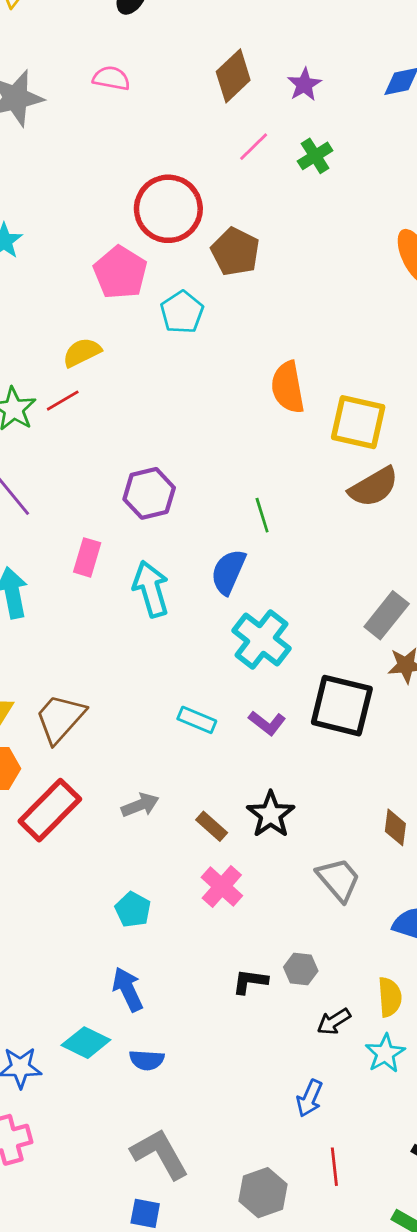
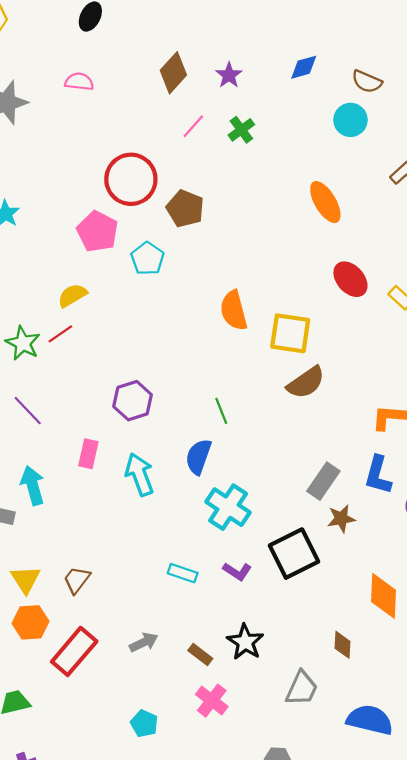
black square: (342, 706) -> (294, 554), turned -36
brown trapezoid: (60, 718) -> (77, 580), size x0.7
gray trapezoid: (339, 879) -> (302, 688), turned 69

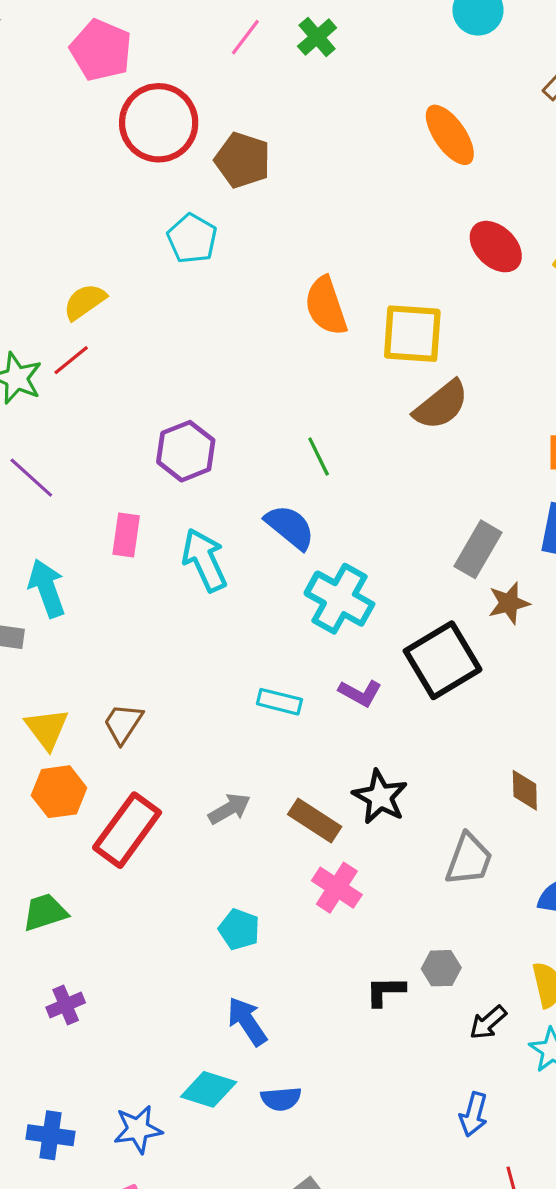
pink pentagon: (97, 231) -> (101, 50), moved
blue semicircle: (198, 457) -> (290, 527), turned 114
brown rectangle: (200, 654) -> (315, 820), size x1.4

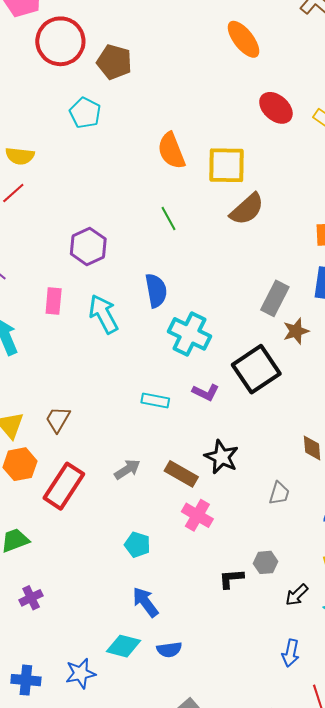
yellow semicircle: (85, 302) -> (20, 156), turned -136
green line: (319, 456) -> (168, 219), moved
blue semicircle: (290, 527) -> (156, 291), turned 44
gray trapezoid: (469, 859) -> (279, 493), size x0.7

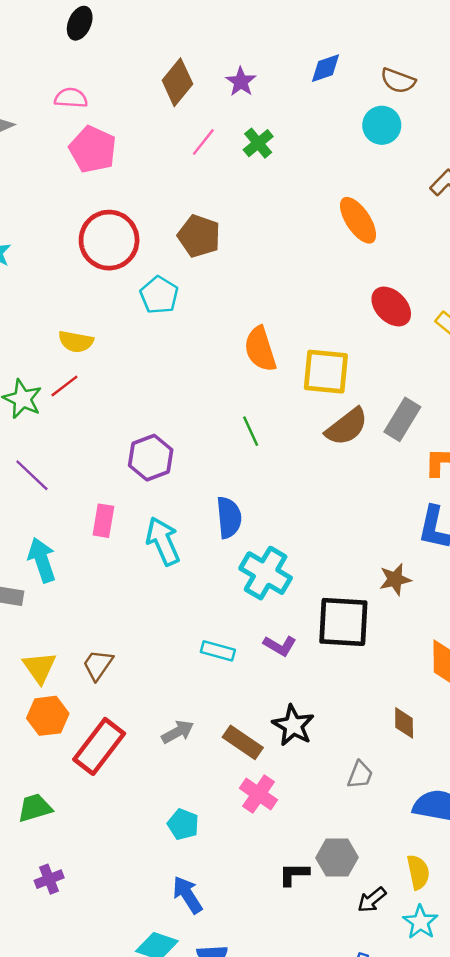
red circle: (60, 41) -> (109, 240), moved
gray rectangle: (275, 298) -> (402, 419), moved
black square: (256, 369) -> (343, 622), turned 33
gray hexagon: (266, 562) -> (337, 858), size x1.4

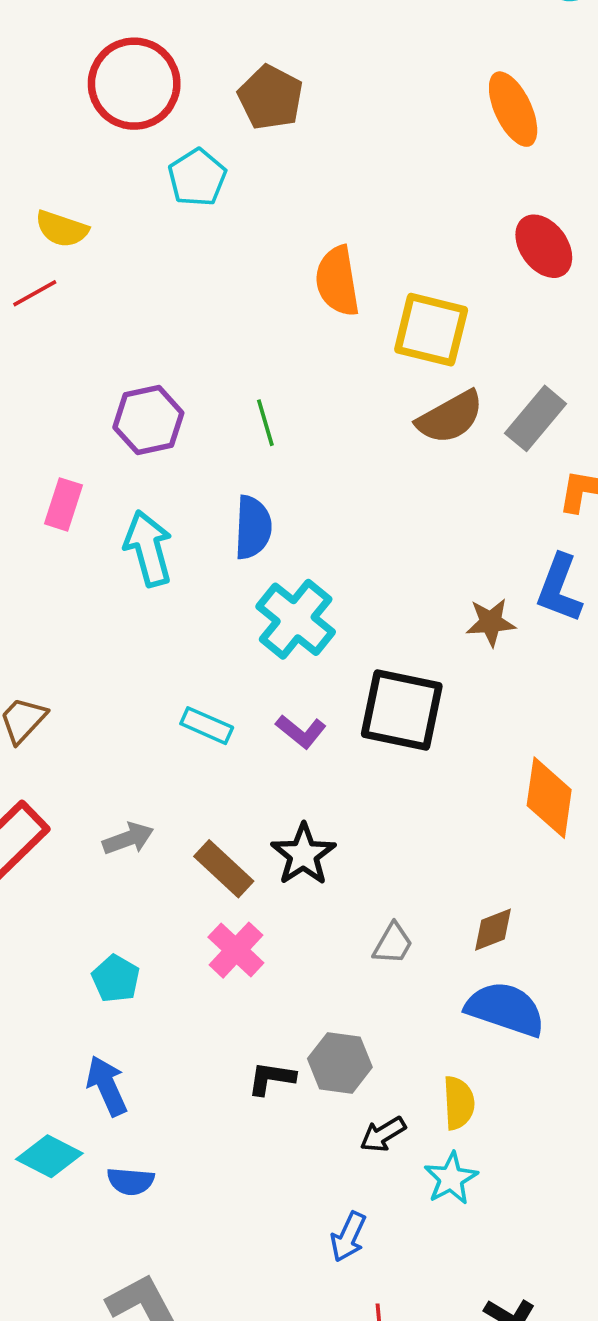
green line: (251, 431) -> (265, 423), moved
brown star: (395, 579) -> (491, 622), moved
brown diamond: (404, 723) -> (493, 930), moved, turned 60

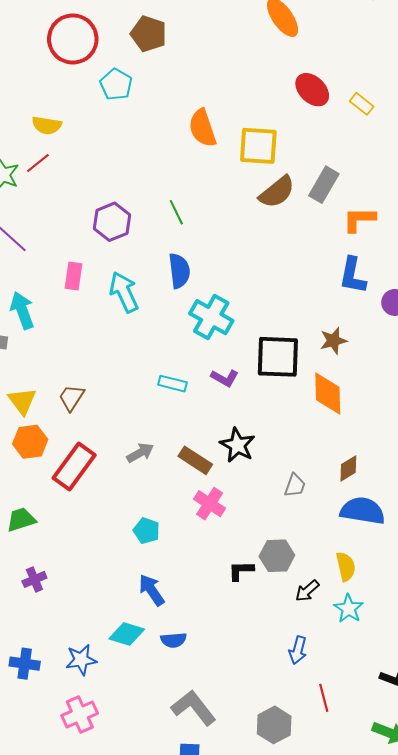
brown star: (491, 622) -> (333, 341), moved
orange diamond: (549, 798) -> (328, 394), moved

